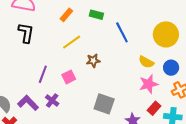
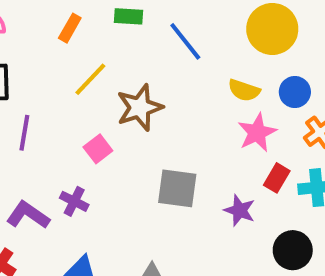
brown star: (93, 61) -> (140, 108), size x1.6
purple line: (43, 74) -> (24, 133), moved

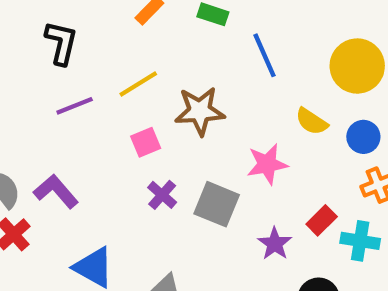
yellow line: (90, 79) -> (138, 84), moved
purple line: (24, 133) -> (75, 106), turned 44
pink star: (257, 133) -> (267, 164), moved
purple cross: (74, 201) -> (162, 195), moved

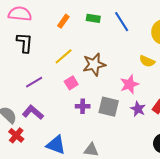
blue line: (264, 55) -> (122, 22), moved
purple line: (75, 106) -> (34, 82), moved
purple cross: (162, 195) -> (83, 106), turned -32
purple star: (275, 244) -> (138, 109), moved

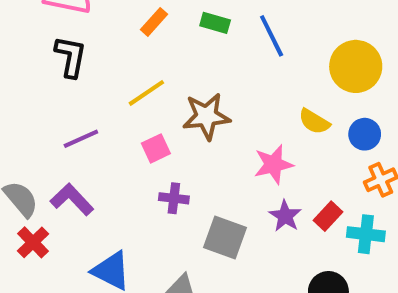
gray square: (109, 107) -> (225, 237), moved

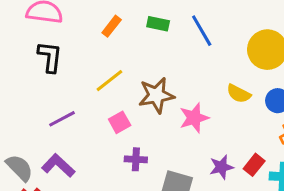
pink star: (273, 164) -> (194, 118), moved
purple star: (285, 216) -> (221, 167), turned 30

